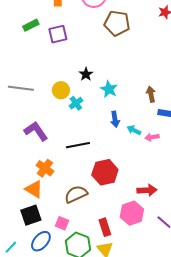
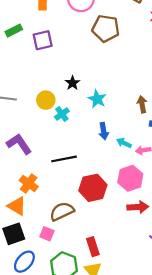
pink hexagon: (132, 213) -> (130, 178), moved
pink square: (62, 223) -> (47, 234), moved

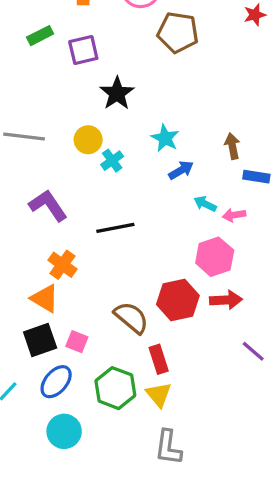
black star: (73, 83) -> (117, 93), moved, size x1.5
blue arrow: (104, 131) -> (181, 170), moved, turned -112
red hexagon: (93, 188) -> (178, 300), moved
brown semicircle: (62, 211) -> (131, 318), moved, turned 65
pink square: (47, 234) -> (77, 342), moved

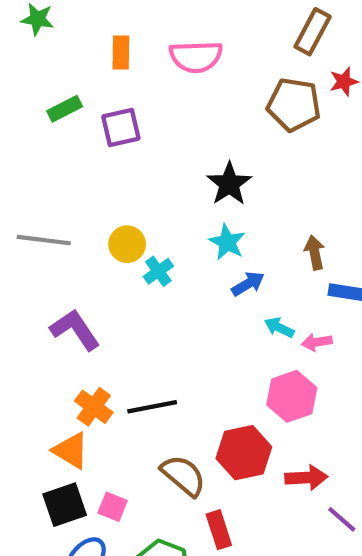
brown pentagon: (178, 32) -> (294, 105), moved
black star: (117, 93) -> (229, 184), moved
black line: (115, 228) -> (152, 407), moved
red arrow: (226, 300) -> (306, 478), moved

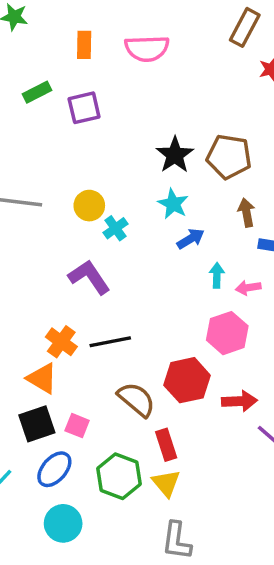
brown pentagon: (294, 105) -> (229, 157), moved
cyan arrow: (279, 328) -> (217, 275), turned 65
purple L-shape: (75, 330) -> (89, 277), moved

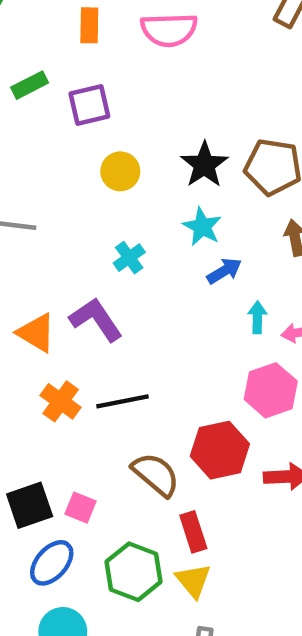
yellow circle: (89, 206) -> (120, 171), moved
orange triangle: (42, 378) -> (36, 333), moved

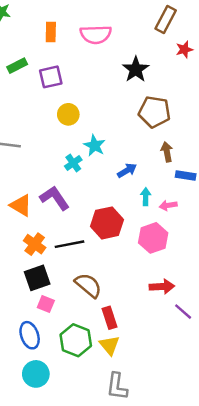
black star: (204, 165) -> (136, 69), moved
cyan star: (202, 227) -> (94, 146), moved
red hexagon: (220, 450) -> (107, 223), moved
black square: (30, 505) -> (37, 278), moved
blue ellipse: (52, 563) -> (30, 335), turned -60

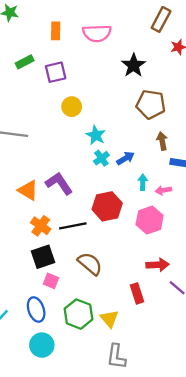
cyan cross: (73, 163) -> (101, 158), moved
red rectangle: (109, 318) -> (137, 293), moved

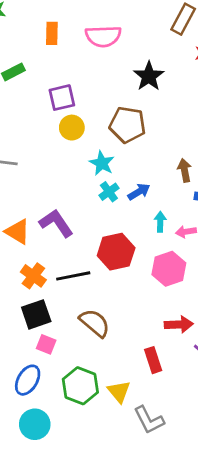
purple square: (56, 72) -> (62, 98), moved
brown pentagon: (151, 104) -> (127, 125), moved
blue ellipse: (36, 310) -> (28, 380), turned 50
gray L-shape: (116, 357) -> (149, 420), moved, turned -35

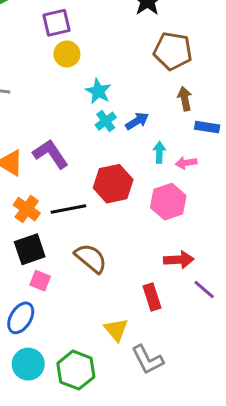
brown pentagon: (127, 125) -> (173, 51), moved
green hexagon: (80, 386) -> (76, 370), moved

